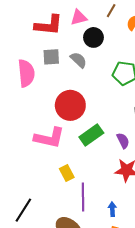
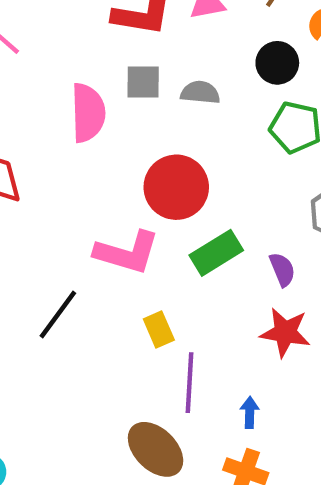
black circle: (93, 37) -> (277, 63), moved
gray semicircle: (78, 60) -> (200, 92), turned -42
black line: (23, 210) -> (58, 314), moved

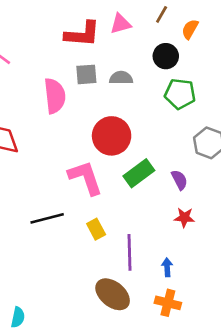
pink L-shape: (127, 253) -> (85, 178), turned -120
black line: (58, 314) -> (47, 218), turned 44
yellow rectangle: (159, 329) -> (96, 229), moved
red star: (285, 332) -> (184, 217), size x0.7

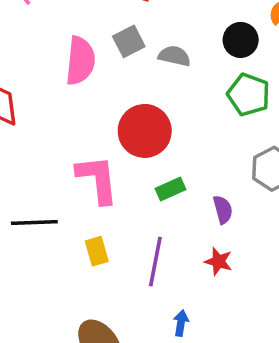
gray square: (86, 74) -> (129, 41), turned -35
green rectangle: (139, 173) -> (170, 189), size x0.7
purple line: (130, 252) -> (155, 262), moved

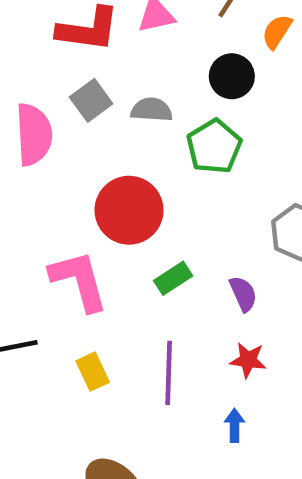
green pentagon: (249, 95) -> (214, 147), moved, turned 30
blue arrow: (181, 323) -> (234, 425), moved

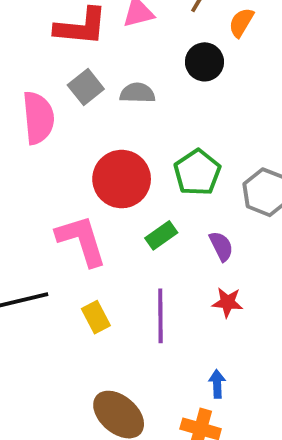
green pentagon: (214, 147) -> (197, 172), moved
blue arrow: (234, 425) -> (217, 384), moved

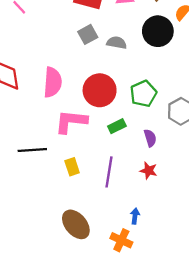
black circle: (204, 62) -> (158, 31), size x1.4
pink semicircle: (38, 118) -> (53, 82), moved
pink L-shape: (81, 240) -> (71, 122), turned -76

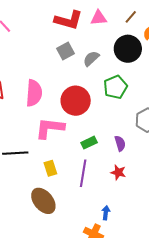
gray semicircle: (117, 43) -> (91, 59), turned -54
green pentagon: (143, 94) -> (115, 87), moved
green rectangle: (117, 126) -> (89, 143), moved
brown ellipse: (76, 224) -> (43, 201), moved

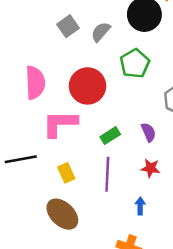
blue arrow: (106, 213) -> (140, 206), moved

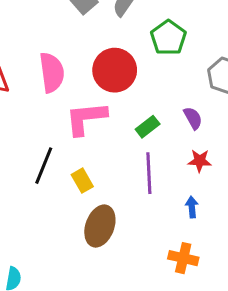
black line: (21, 159) -> (44, 166), turned -52
yellow rectangle: (66, 173) -> (82, 181), moved
brown ellipse: (62, 214) -> (100, 226), turned 72

